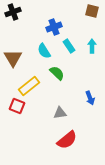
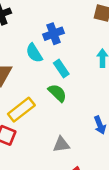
cyan rectangle: (69, 46) -> (61, 68), moved
cyan semicircle: (44, 51) -> (34, 53), moved

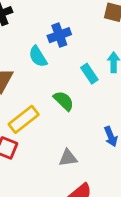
cyan rectangle: (61, 68) -> (89, 74), moved

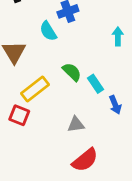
cyan rectangle: (89, 74) -> (96, 84), moved

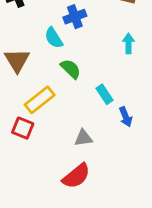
green semicircle: (72, 72) -> (71, 69), moved
red semicircle: (85, 160) -> (76, 176), moved

